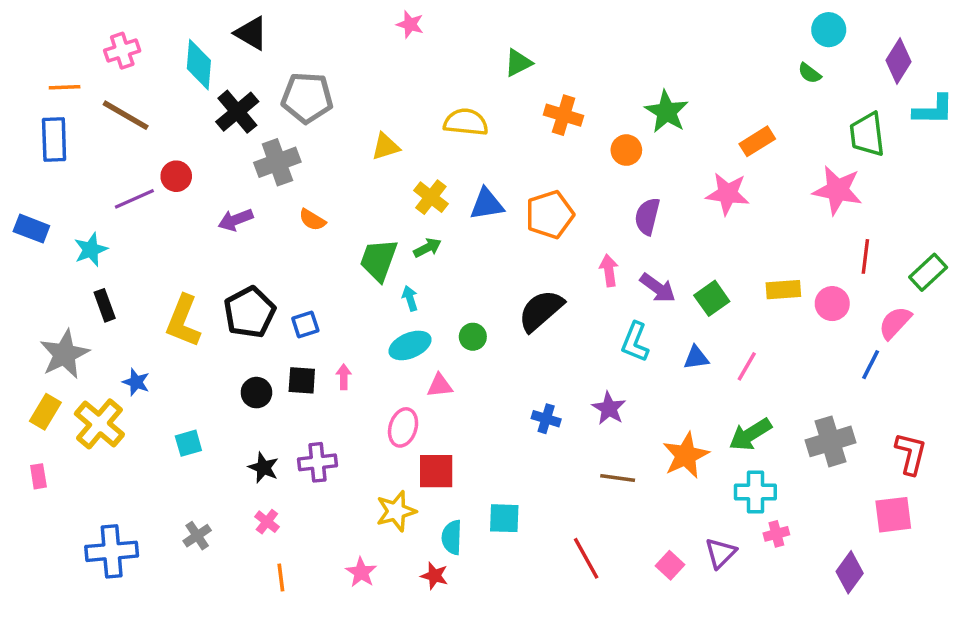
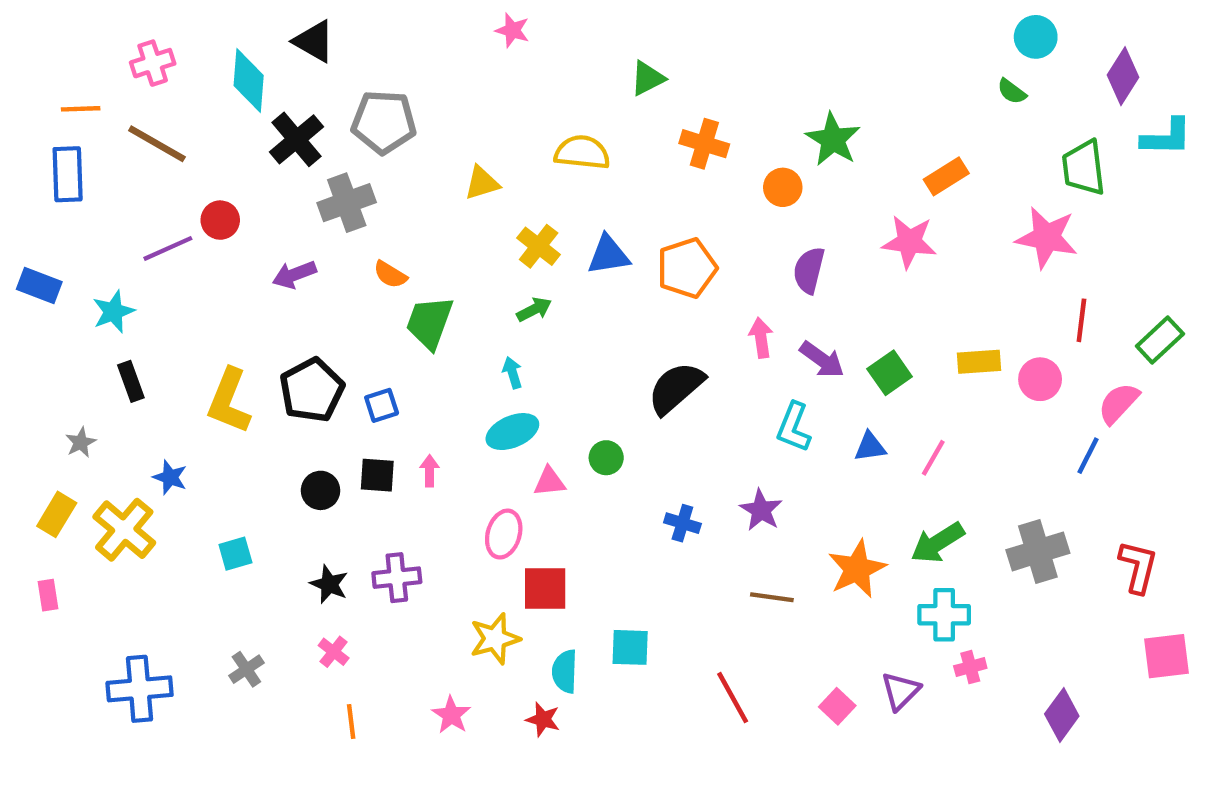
green trapezoid: (379, 260) -> (430, 323), moved
green circle: (473, 337) -> (606, 458), moved
gray star: (65, 354) -> (81, 442), size x0.5
pink square: (893, 515) -> (1167, 656), moved

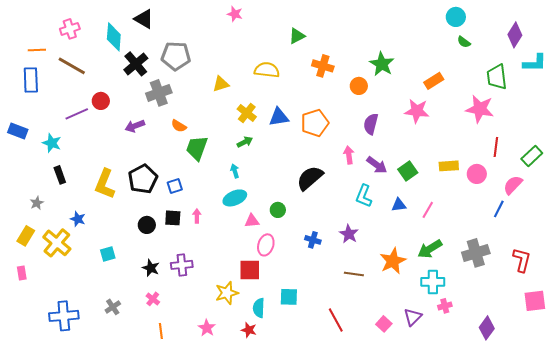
cyan circle: (1036, 37) -> (456, 17), moved
cyan star: (113, 312) -> (52, 143), turned -30
pink ellipse: (504, 534) -> (266, 245), moved

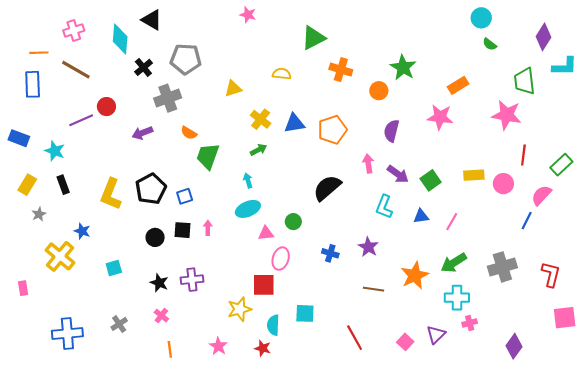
green triangle: (297, 36) -> (313, 38), size x1.4
black cross: (136, 64) -> (143, 67), size x0.7
yellow semicircle: (267, 70) -> (282, 74), size x0.7
yellow rectangle: (26, 236) -> (27, 185), moved

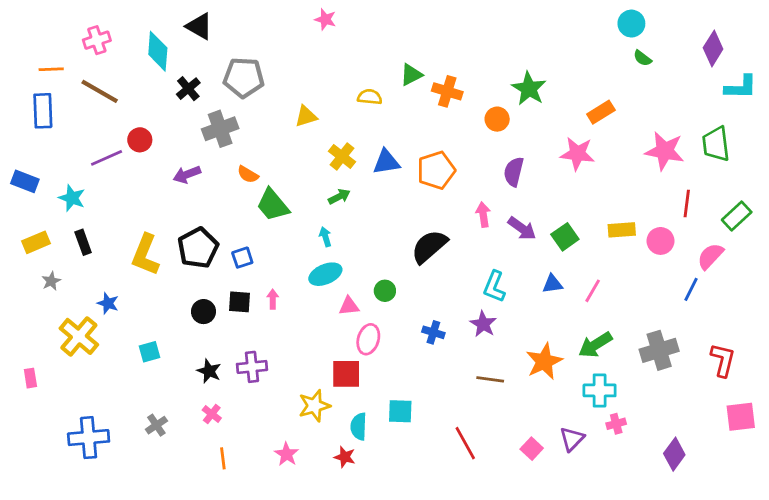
green triangle: (313, 38) -> (411, 75), moved, size x0.7
green trapezoid: (525, 81) -> (716, 144), moved
green trapezoid: (208, 156) -> (273, 205), turned -60
yellow rectangle: (27, 185) -> (36, 242), turned 36
cyan L-shape: (384, 207) -> (494, 287), moved

